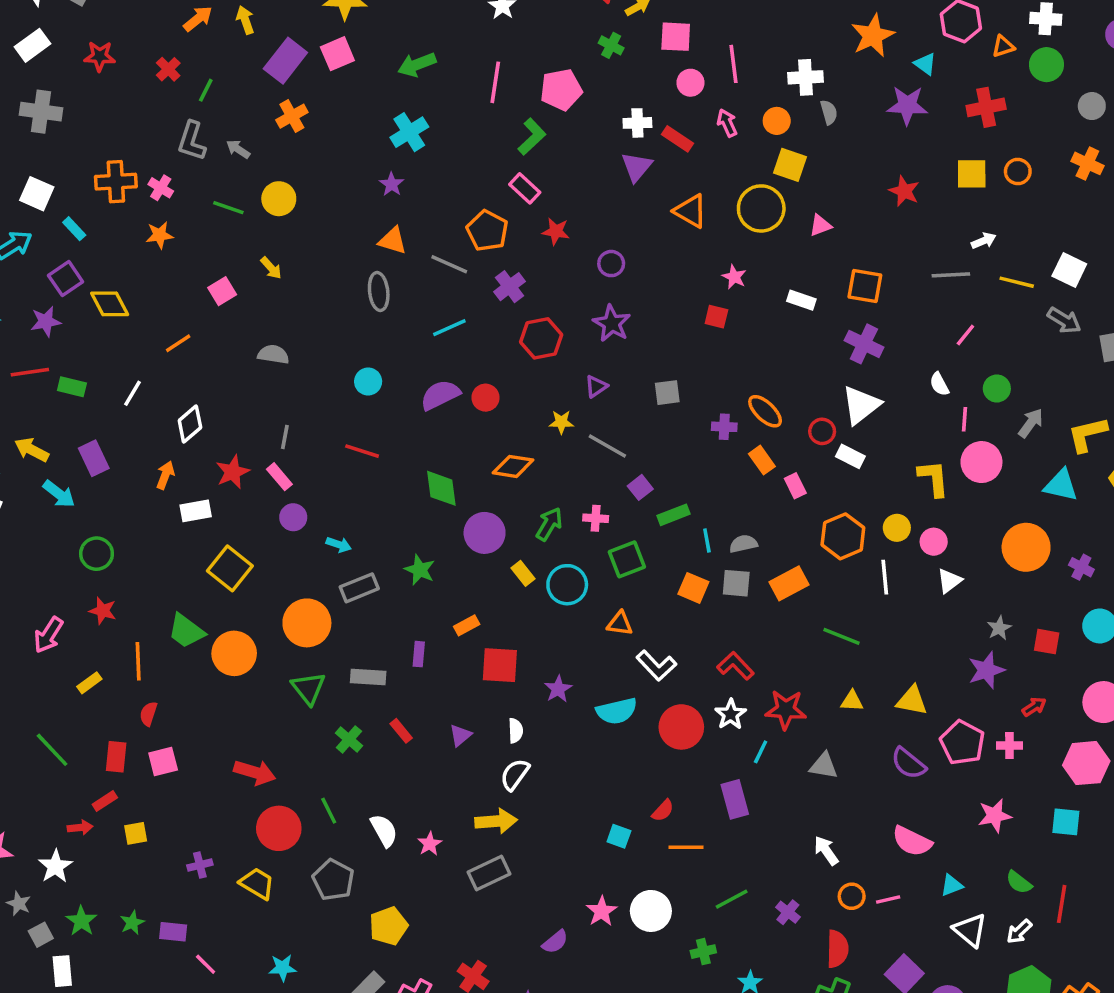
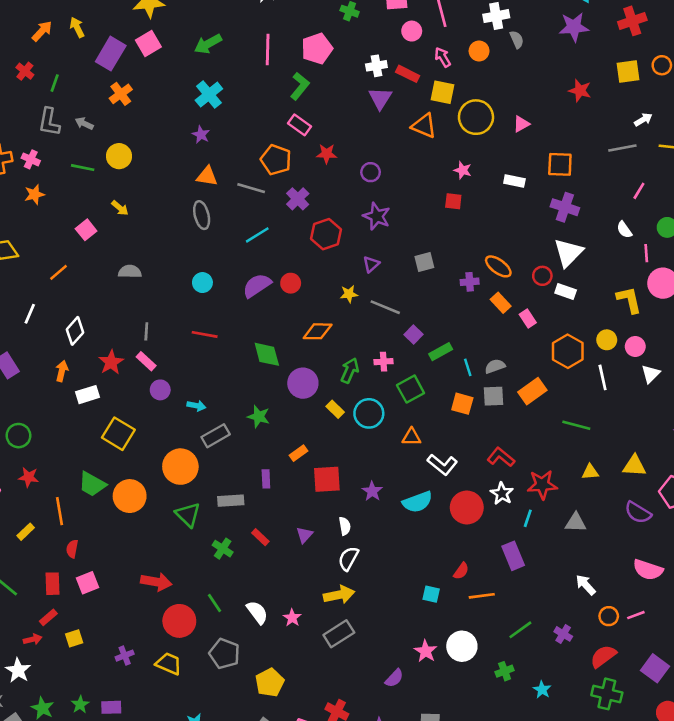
yellow square: (790, 165) -> (442, 92), moved
red semicircle: (837, 949) -> (603, 656), turned -120

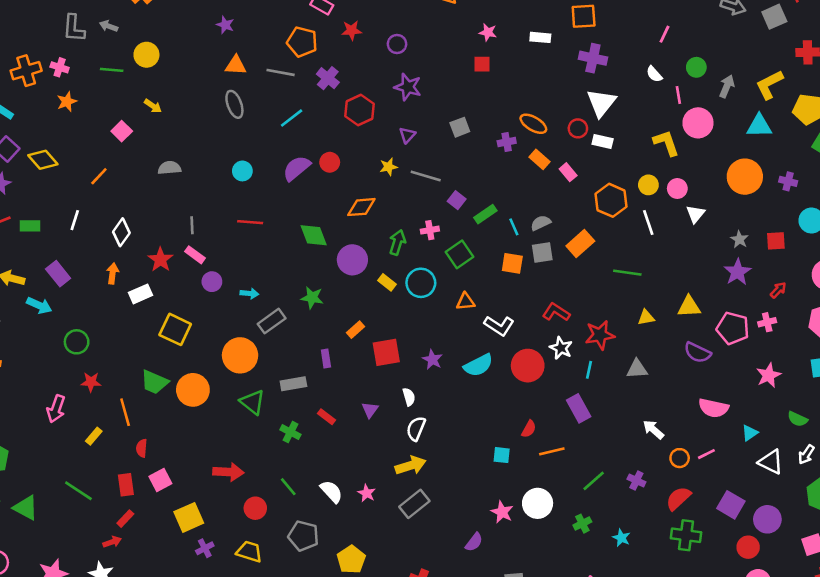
red circle: (179, 621) -> (255, 508), size x0.7
yellow square: (74, 638) -> (189, 517), moved, size x1.6

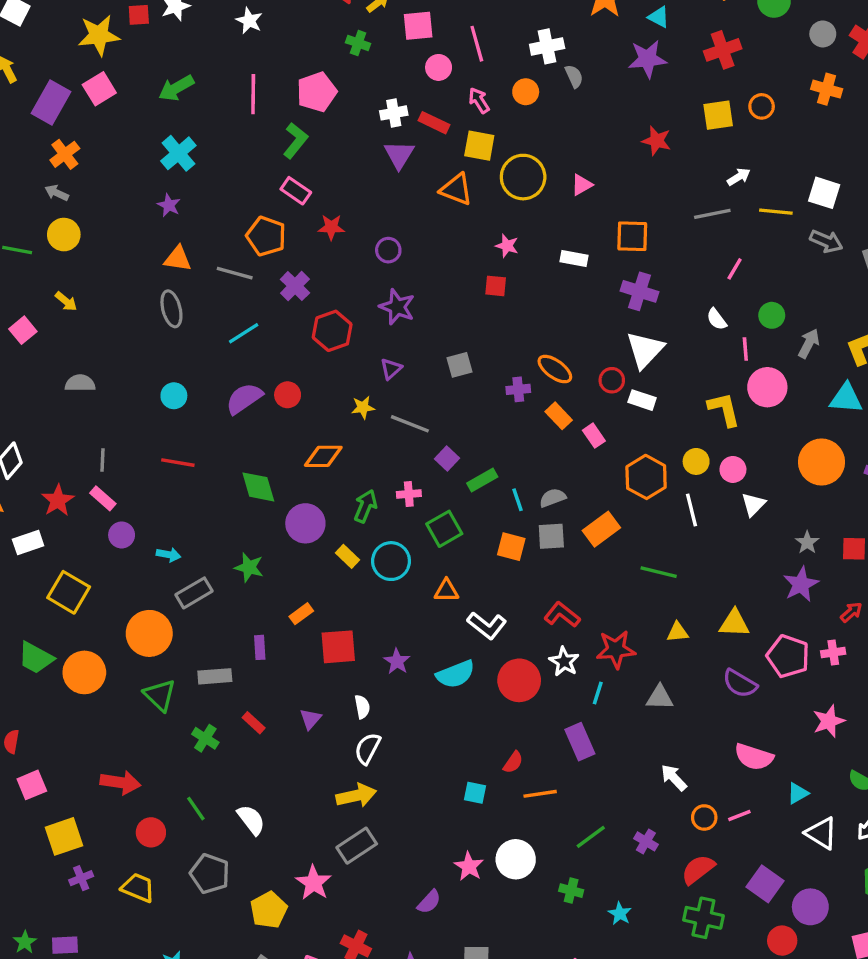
gray arrow: (109, 26) -> (57, 193), moved
pink star: (367, 493) -> (314, 883), moved, size x1.5
green cross: (582, 524) -> (571, 891), turned 36

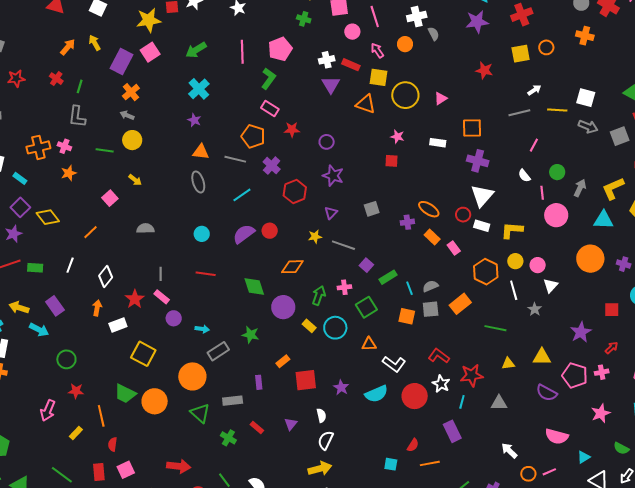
yellow L-shape: (724, 409) -> (512, 230), moved, turned -70
gray star: (807, 542) -> (535, 309), moved

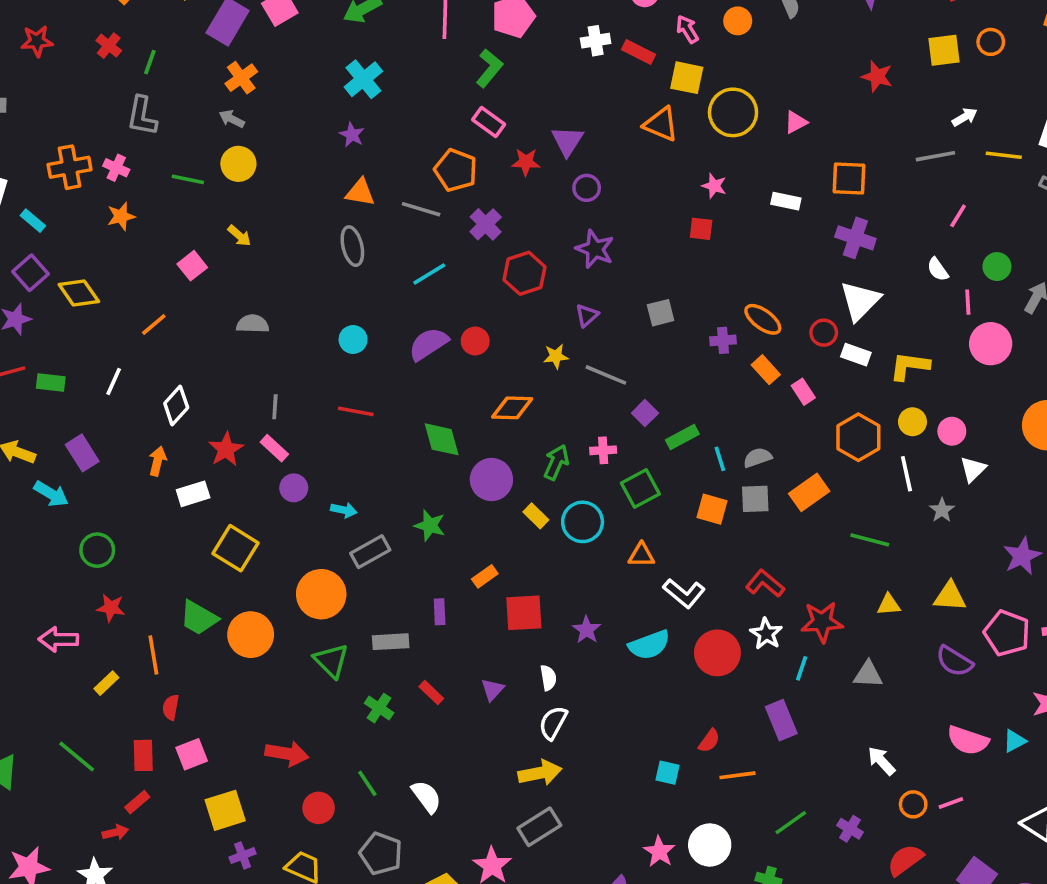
purple triangle: (331, 85) -> (567, 141), moved
pink arrow: (48, 410) -> (58, 639), turned 65
cyan triangle: (584, 457) -> (1015, 741), moved

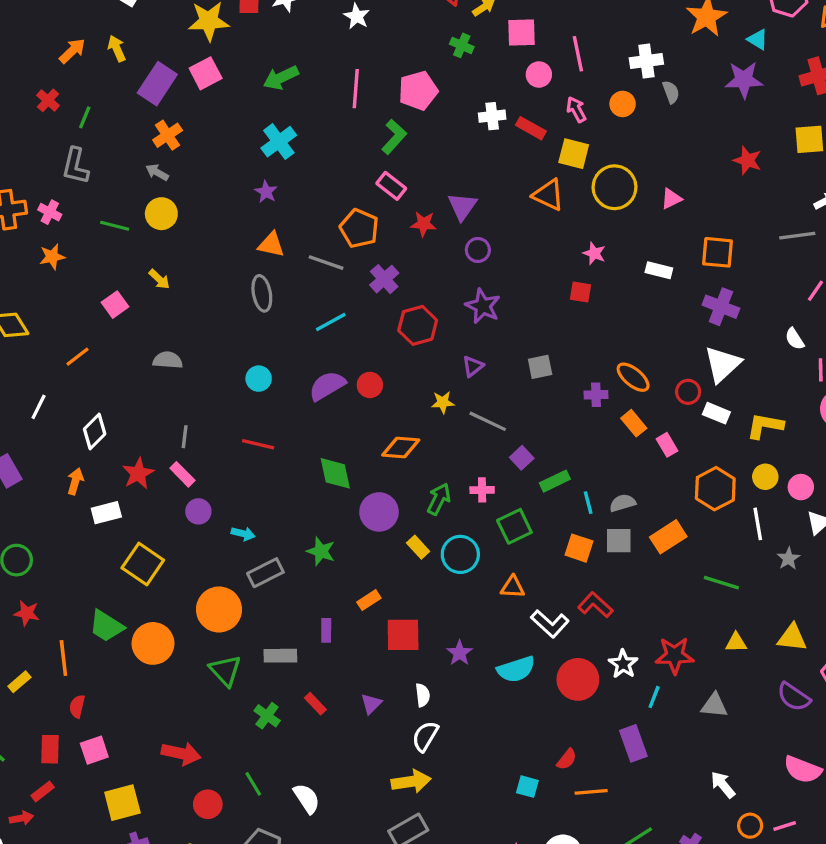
red L-shape: (765, 583) -> (595, 605), moved

